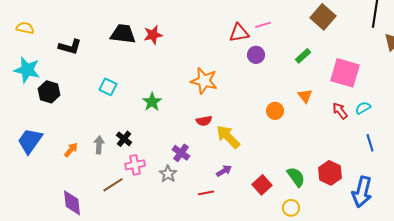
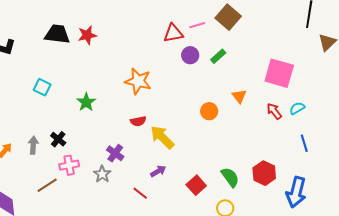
brown square: (323, 17) -> (228, 17), moved
green rectangle: (303, 56) -> (218, 56), moved
red line: (206, 193) -> (140, 193), turned 49

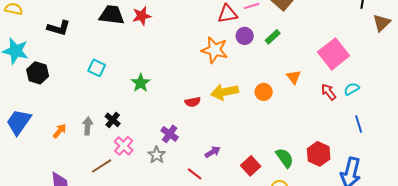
pink square: (279, 73) -> (334, 54), turned 36
orange star: (138, 81) -> (215, 50), moved
yellow arrow: (162, 137) -> (225, 92), moved, turned -56
pink cross: (69, 165) -> (124, 146), turned -36

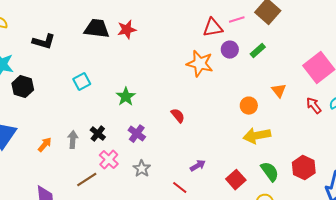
cyan square: (97, 68) -> (82, 82), turned 36
yellow arrow: (225, 92) -> (257, 136), moved
red semicircle: (193, 102) -> (178, 116), turned -119
purple cross: (170, 134) -> (137, 134), moved

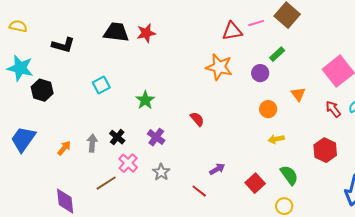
purple circle: (230, 50) -> (260, 73), moved
yellow arrow: (257, 136) -> (276, 139), size x0.6
red hexagon: (304, 168) -> (325, 150), moved

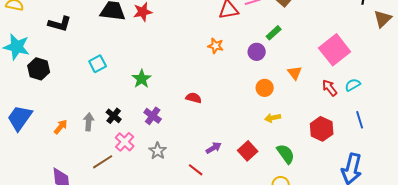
orange star: (219, 67) -> (216, 46), size x0.6
red semicircle: (197, 119) -> (194, 98), turned -35
red square: (255, 183) -> (248, 151), moved

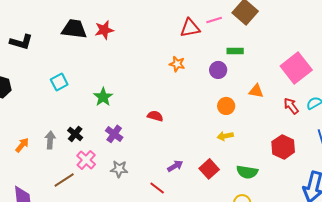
green rectangle: (274, 33) -> (235, 51), turned 42
orange triangle: (295, 73) -> (256, 91), turned -42
yellow arrow: (273, 118) -> (225, 136), moved
gray star: (158, 151) -> (119, 169), turned -30
green semicircle: (286, 154) -> (247, 172), turned 135

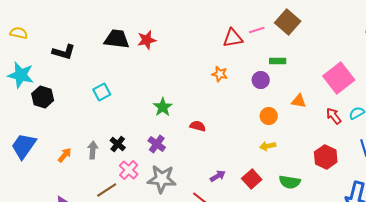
green star: (103, 97) -> (163, 107), moved
gray star: (119, 169) -> (162, 179), size x1.6

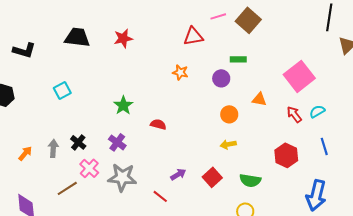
pink line: (257, 30) -> (218, 16), moved
red star: (147, 40) -> (123, 38), moved

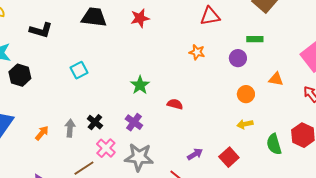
green semicircle: (250, 180) -> (274, 144), moved, turned 65

